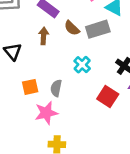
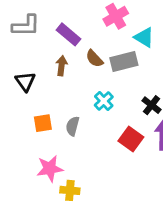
pink star: (46, 113) -> (50, 169), moved

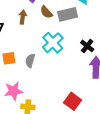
cyan cross: (104, 101) -> (53, 43), size x1.5
red square: (131, 139) -> (73, 101), moved

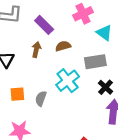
brown semicircle: (46, 12) -> (63, 46), turned 112
gray rectangle: (68, 14) -> (95, 62), moved

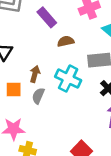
brown arrow: (36, 50) -> (35, 74), moved
cyan cross: (68, 81) -> (68, 79), turned -30

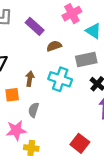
gray semicircle: (38, 96) -> (34, 110), moved

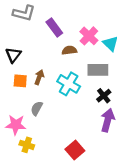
pink cross: (72, 14) -> (89, 36), moved, turned -30
orange square: (12, 95) -> (20, 81), moved

